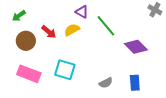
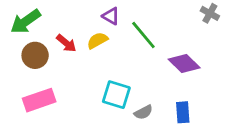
green arrow: (19, 16) -> (26, 21), size x1.6
cyan square: (65, 70) -> (116, 95), moved
pink rectangle: (29, 74) -> (39, 100), turned -40

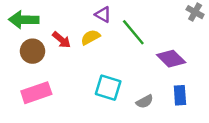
green arrow: (26, 21) -> (24, 20), turned 36
gray semicircle: (143, 112) -> (145, 102), moved
blue rectangle: (183, 112) -> (180, 95), moved

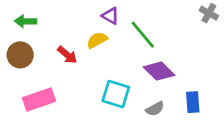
green arrow: (24, 20) -> (26, 21), size x0.7
red arrow: (61, 40) -> (67, 55), moved
brown circle: (33, 51) -> (20, 55), moved
purple diamond: (171, 59) -> (159, 71), moved

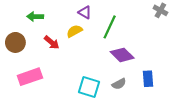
green arrow: (26, 21) -> (35, 17), moved
green line: (143, 35) -> (110, 27), turned 65
cyan square: (116, 94) -> (89, 87), moved

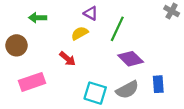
red arrow: (52, 42) -> (67, 59), moved
gray semicircle: (119, 84) -> (127, 90), size x1.5

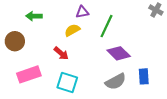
purple triangle: (91, 13) -> (82, 12), turned -40
cyan square: (95, 93) -> (67, 83), moved

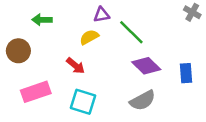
green line: (107, 26) -> (131, 32), turned -70
blue rectangle: (144, 76) -> (186, 73), moved

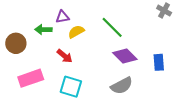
purple triangle: (102, 15) -> (62, 17), moved
green arrow: (42, 20) -> (43, 30), moved

